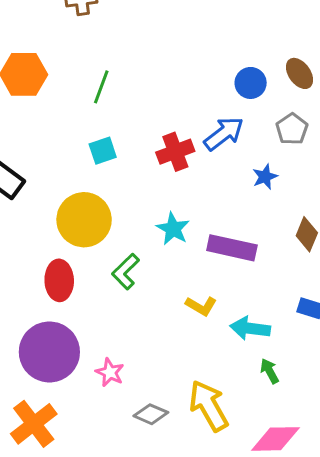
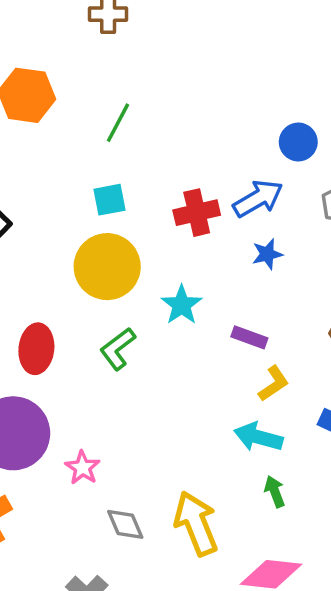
blue star: (265, 177) -> (267, 254), moved
yellow circle: (84, 220) -> (107, 267), moved
purple rectangle: (232, 248) -> (249, 337), size x0.6
yellow L-shape: (201, 306) -> (274, 384), moved, turned -72
gray diamond: (151, 414) -> (125, 524), turned 36

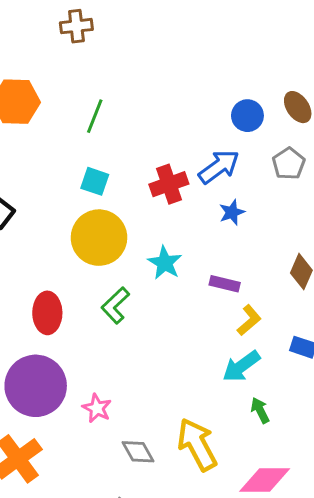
cyan square: (109, 200) -> (95, 181), turned 36
cyan arrow: (258, 437) -> (241, 366), turned -45

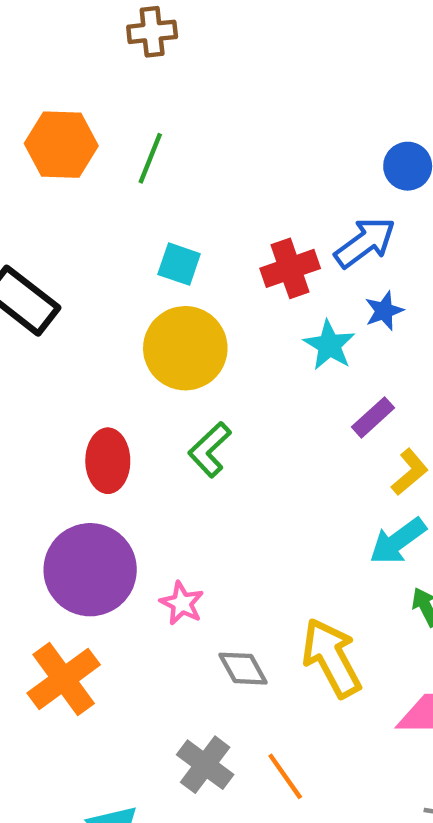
green line: (95, 116) -> (150, 158), moved
cyan star: (165, 263) -> (329, 345), moved
purple rectangle: (225, 284) -> (373, 417), turned -56

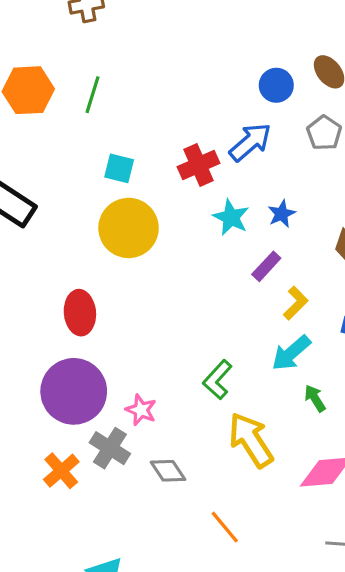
blue star: (384, 311) -> (282, 214), moved
green L-shape: (210, 450) -> (217, 380), moved
gray diamond: (243, 669) -> (168, 471), moved
orange cross: (64, 679) -> (61, 471), size x0.7
gray cross: (205, 765) -> (110, 448), moved

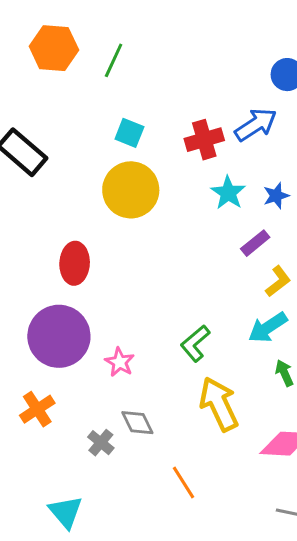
gray cross: (110, 448) -> (101, 443), moved, size x0.7

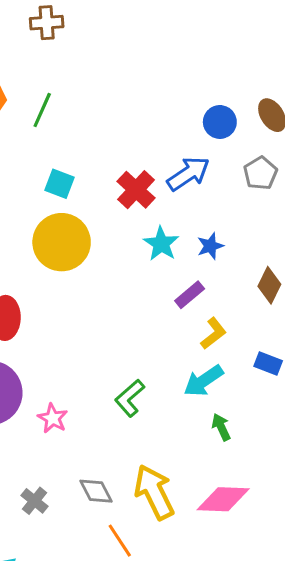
red cross: (204, 140) -> (136, 190), turned -30
yellow arrow: (219, 404) -> (154, 492), moved
gray diamond: (137, 423) -> (96, 491), moved

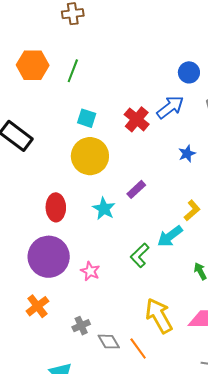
cyan star: (161, 244) -> (104, 209), moved
purple rectangle: (190, 295) -> (136, 189), moved
cyan arrow: (204, 381) -> (170, 236), moved
gray diamond: (96, 491) -> (109, 342), moved
gray cross: (34, 501) -> (81, 326), turned 30

